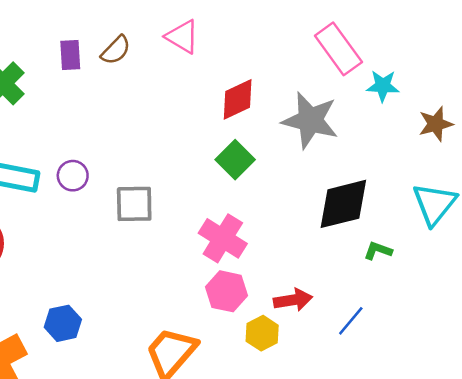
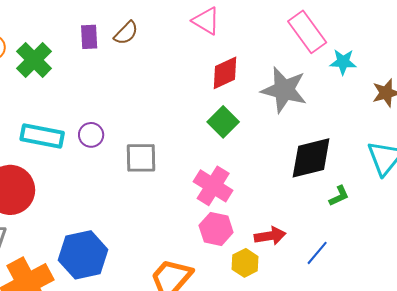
pink triangle: (182, 37) -> (206, 21), moved
green L-shape: (378, 251) -> (339, 196), turned 135
blue hexagon: (63, 323) -> (83, 255), size x1.6

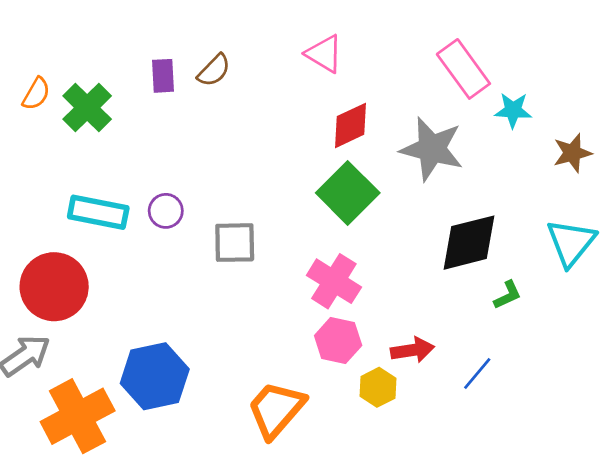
green square: (223, 122) -> (348, 193), size x1.4

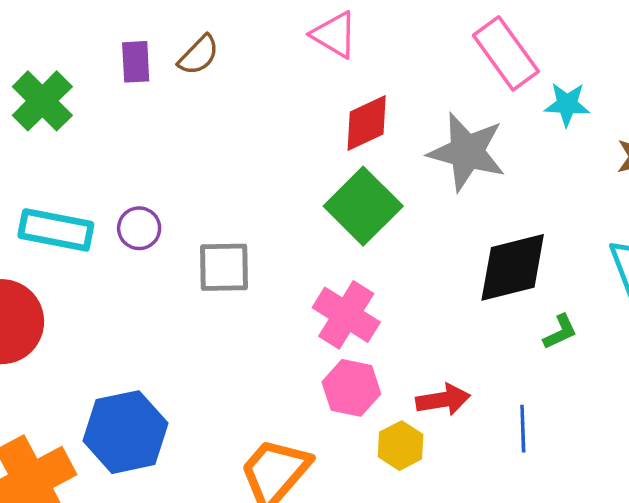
blue line: (477, 374) -> (523, 429), turned -42

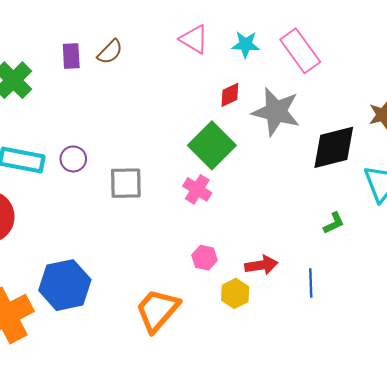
cyan star: (567, 104) -> (246, 44), moved
red diamond: (367, 123) -> (230, 95), moved, size x0.7
black diamond: (513, 267) -> (334, 147), moved
pink cross: (346, 315) -> (197, 189), moved, size x0.7
pink hexagon: (351, 388) -> (205, 258), size x0.7

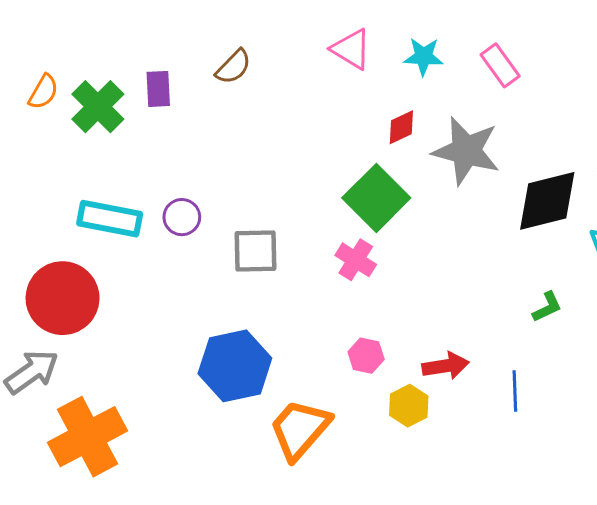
pink rectangle: (300, 51) -> (500, 65), size x0.7
purple rectangle: (71, 56) -> (158, 89), moved
blue hexagon: (65, 285) -> (235, 366), moved

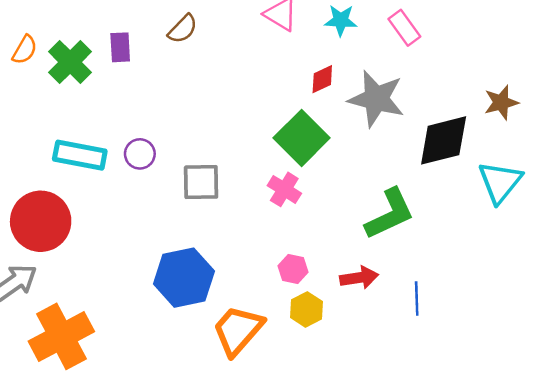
green L-shape: (547, 307) -> (390, 214), moved, size x2.0
yellow hexagon: (409, 406) -> (306, 309), moved

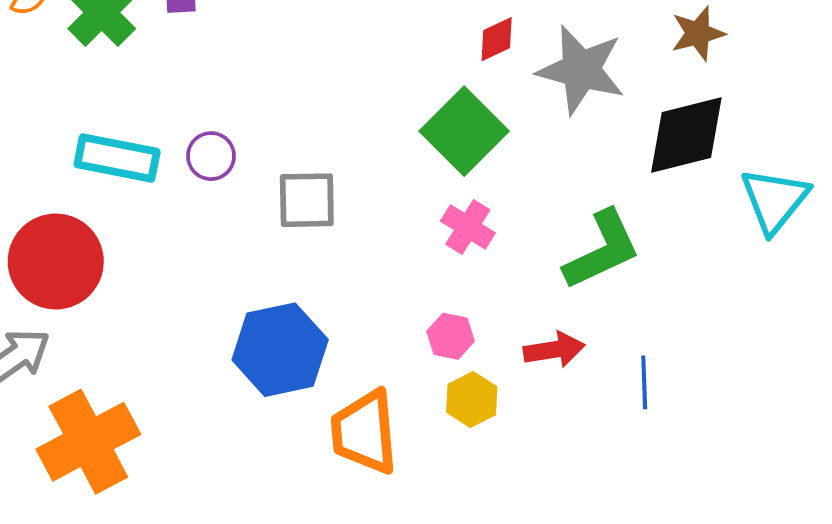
brown star: (501, 102) -> (698, 33), moved
pink cross: (284, 189) -> (468, 227), moved
orange trapezoid: (238, 330) -> (364, 432), turned -46

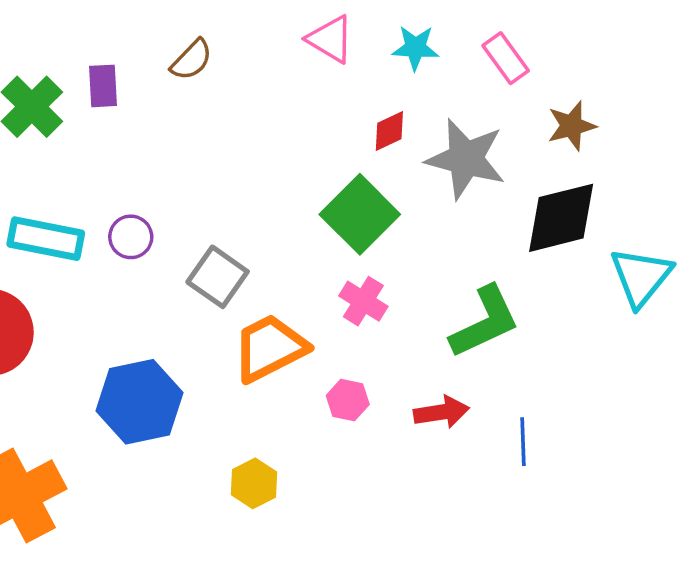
gray square: (307, 200) -> (218, 277), turned 36
blue hexagon: (280, 350) -> (139, 402), moved
yellow hexagon: (472, 400) -> (254, 483), moved
orange trapezoid: (364, 432) -> (270, 348), moved, turned 68

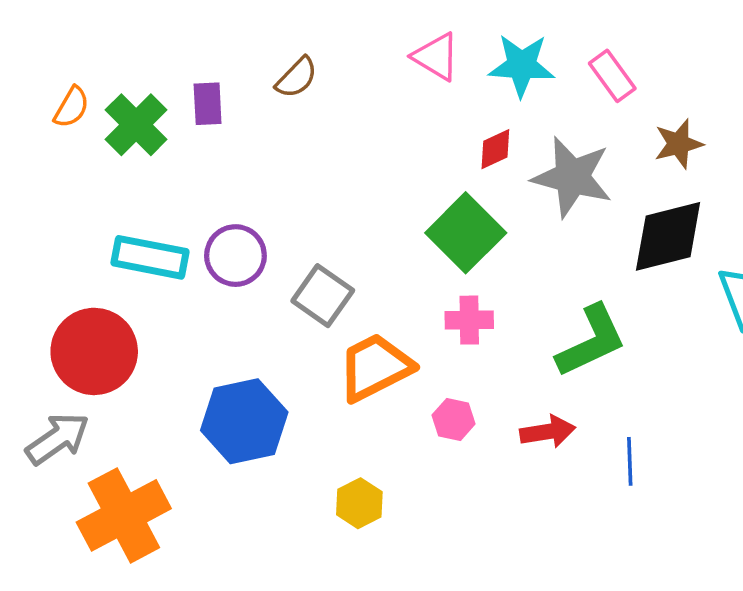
cyan star: (415, 48) -> (522, 65), size x1.4
purple circle: (131, 237) -> (235, 256), size x1.4
pink cross: (363, 301) -> (469, 320), turned -33

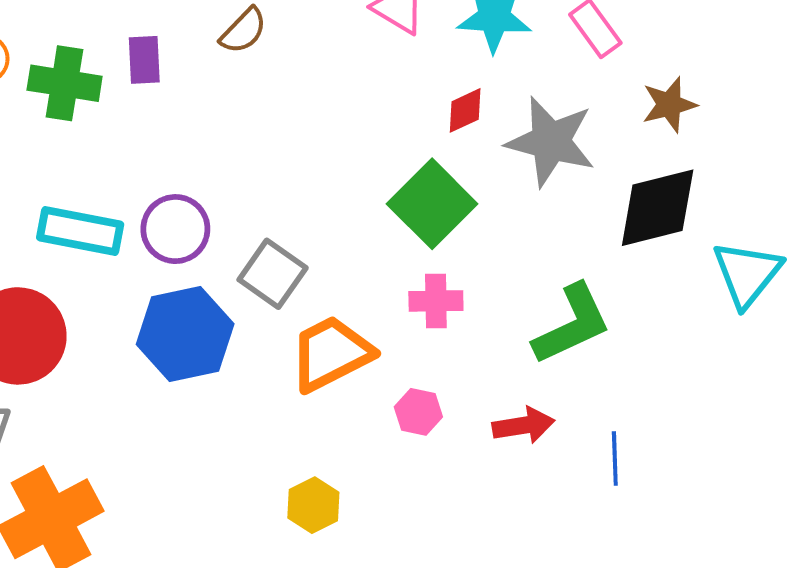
green cross: (136, 125) -> (65, 83), turned -36
blue hexagon: (244, 421) -> (185, 334), moved

